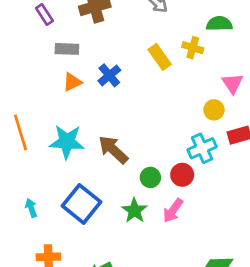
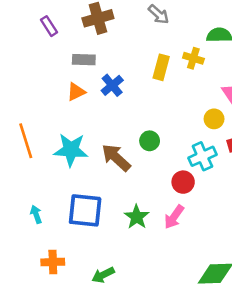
gray rectangle: (67, 49) -> (84, 60), moved
yellow rectangle: (160, 57) -> (161, 67), turned 50
green circle: (150, 177) -> (150, 141), moved
blue square: (81, 204) -> (85, 210), turned -33

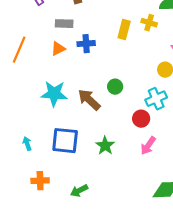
blue cross: (112, 85) -> (86, 44), turned 36
orange line: (26, 141) -> (19, 50), moved, turned 40
pink arrow: (174, 217) -> (148, 146), moved

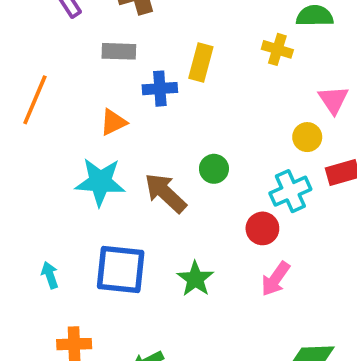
yellow rectangle: (124, 30) -> (201, 62), moved
orange triangle: (58, 49) -> (113, 122), moved

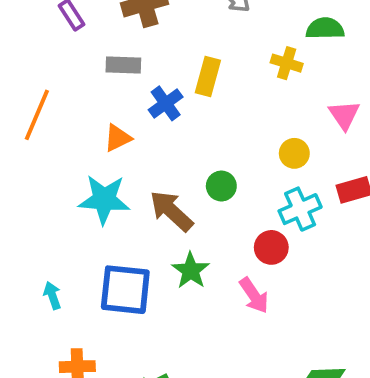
blue cross: (160, 89) -> (166, 103), turned -32
yellow circle: (307, 137) -> (294, 153), moved
green star: (195, 279) -> (191, 271), moved
pink arrow: (276, 279) -> (254, 295), moved, turned -69

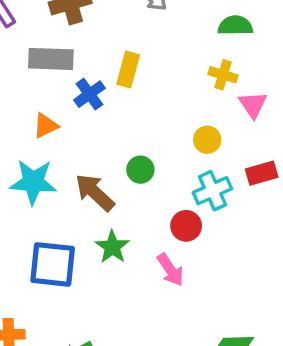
yellow cross: (287, 63) -> (223, 75), moved
gray rectangle: (123, 65) -> (51, 59), size x1.4

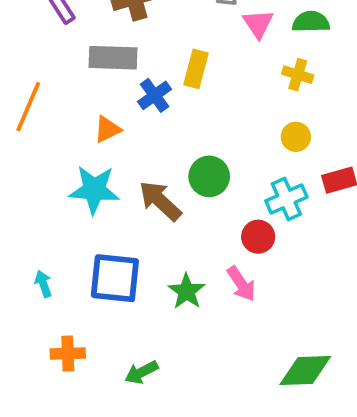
pink triangle: (253, 105) -> (258, 24), moved
yellow circle: (207, 140) -> (296, 137), moved
green circle: (140, 170) -> (209, 176), size x1.4
green star: (112, 247) -> (187, 291), moved

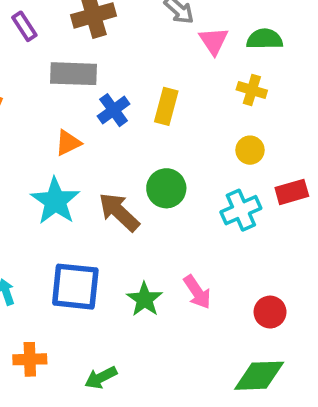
yellow rectangle: (196, 69) -> (166, 106), moved
cyan star: (94, 190) -> (55, 201), turned 30
red circle: (258, 237) -> (270, 312), moved

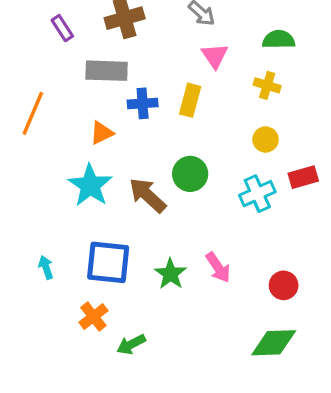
pink triangle: (214, 41) -> (215, 56), moved
blue cross: (114, 110) -> (143, 103), turned 32
orange cross: (30, 359) -> (93, 317), moved, turned -36

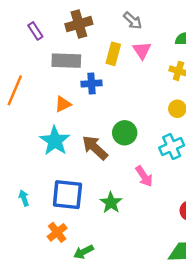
yellow rectangle: (190, 100) -> (113, 54), moved
pink arrow: (218, 267) -> (144, 176), moved

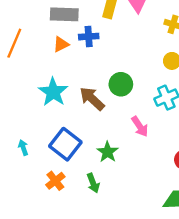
orange triangle: (63, 104) -> (61, 44), moved
blue square: (67, 195) -> (65, 144), turned 32
green arrow: (83, 252) -> (93, 183), moved, turned -84

